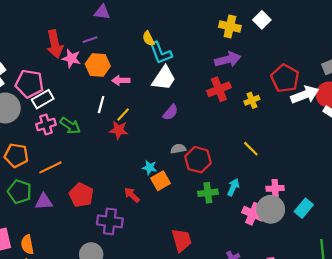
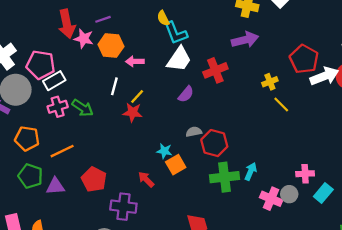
red cross: (219, 89) -> (215, 70), moved
yellow line: (251, 149) -> (281, 104), moved
pink cross: (275, 188) -> (305, 174), moved
green cross: (208, 193) -> (225, 177), size x1.4
gray circle: (271, 209) -> (289, 194), size x0.6

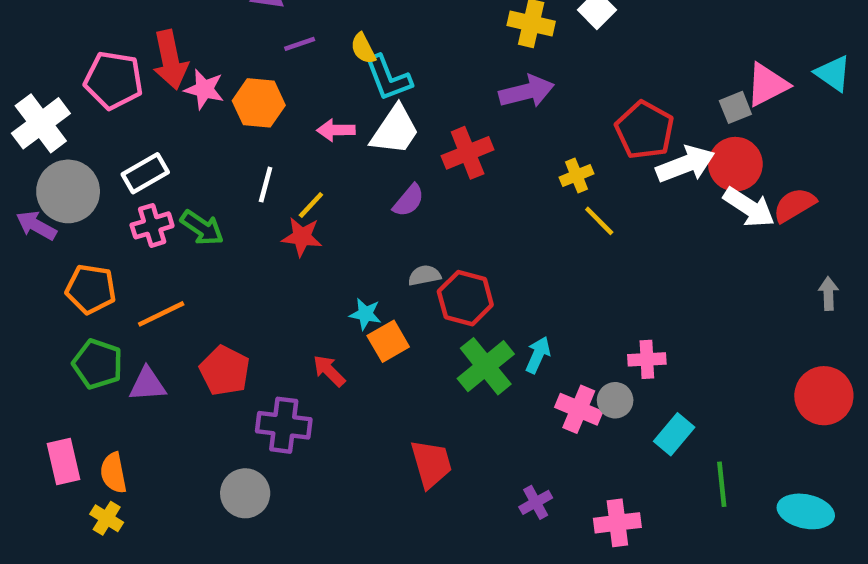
purple line: (103, 19) -> (300, 44), moved
pink arrow: (135, 61) -> (336, 130), moved
pink pentagon: (41, 65) -> (113, 80), moved
green cross: (225, 177) -> (486, 366), turned -32
cyan rectangle: (323, 193) -> (674, 434), moved

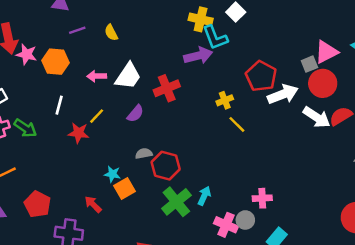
cyan L-shape: (388, 78) -> (215, 37), moved
red circle: (735, 164) -> (323, 83), moved
yellow line: (311, 205) -> (97, 116), moved

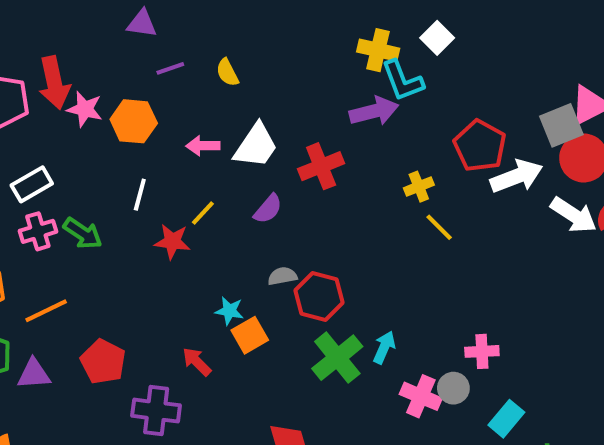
gray square: (309, 64) -> (561, 125), size x1.5

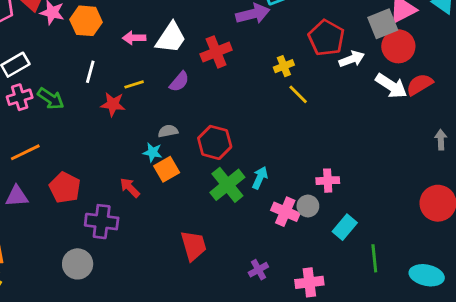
white arrow: (517, 176) -> (352, 59), size x0.7
yellow line: (203, 213) -> (134, 84), turned 30
gray semicircle: (282, 276) -> (168, 131), moved

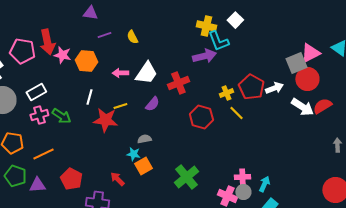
red pentagon: (326, 38) -> (251, 87), moved
red star: (113, 104) -> (105, 120), size x1.4
red hexagon: (215, 142) -> (201, 117), moved
cyan arrow: (260, 178) -> (264, 184), moved
pink cross: (328, 181) -> (242, 177), moved

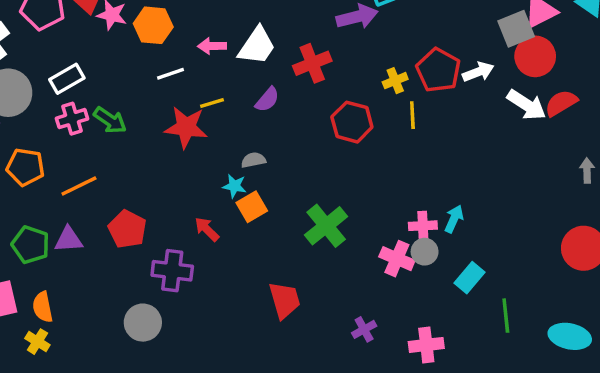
white line: (89, 97) -> (171, 74), moved, turned 56
yellow line: (236, 113) -> (412, 115), turned 42
green pentagon: (15, 176) -> (31, 245), moved
cyan arrow: (264, 184) -> (454, 219), moved

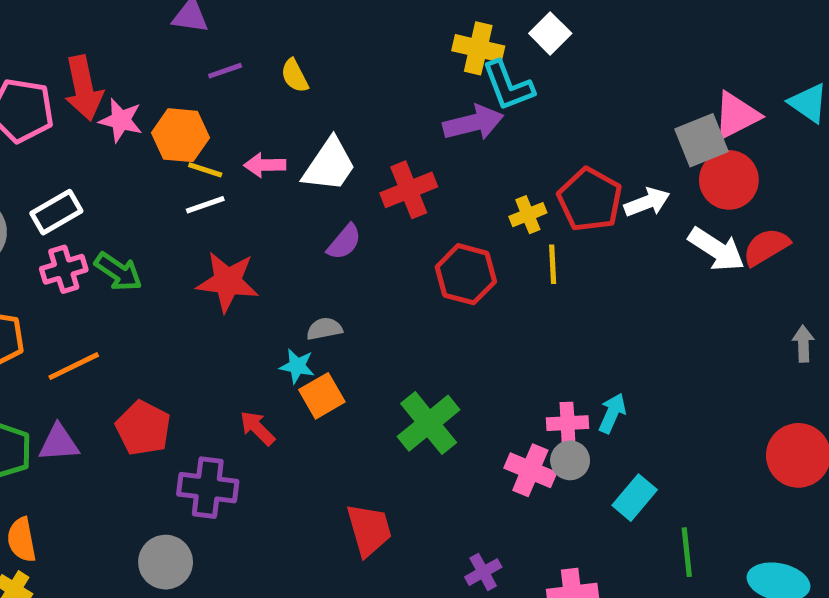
yellow line: (212, 103) -> (205, 170), moved, turned 35

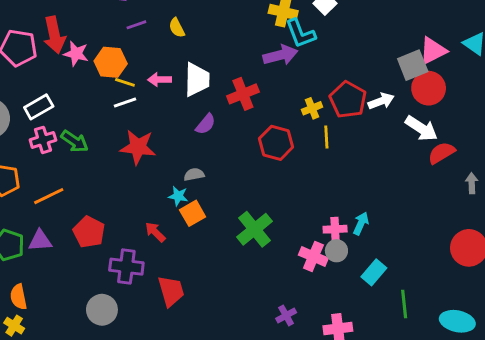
white trapezoid: (329, 165) -> (197, 80), turned -33
red semicircle: (766, 247) -> (442, 153), moved
red trapezoid: (369, 530) -> (171, 291), moved

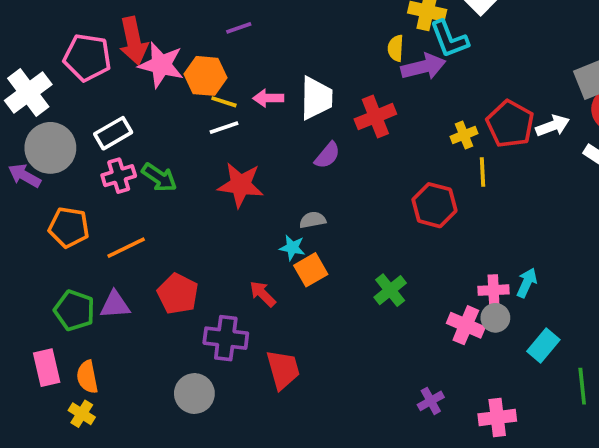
yellow semicircle: (177, 28) -> (396, 48), moved, turned 30
pink star: (76, 54) -> (161, 65), size x1.4
red hexagon: (276, 143) -> (434, 205), moved
green cross: (254, 229) -> (390, 290), size x0.7

